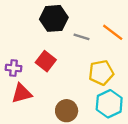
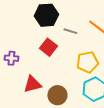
red square: (46, 61) -> (48, 47), moved
red triangle: (22, 93) -> (32, 84), moved

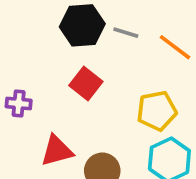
gray line: (70, 31) -> (126, 33), moved

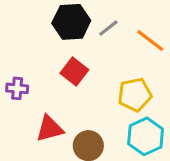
gray line: (126, 33) -> (108, 28), turned -55

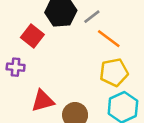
orange line: (150, 40) -> (109, 39), moved
red square: (74, 71) -> (32, 36), moved

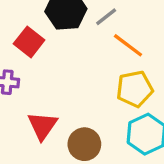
red triangle: (43, 101) -> (42, 126), turned -40

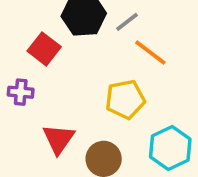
yellow pentagon: (135, 89) -> (125, 99), moved

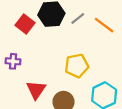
red square: (44, 49) -> (25, 24), moved
orange line: (150, 53) -> (104, 25), moved

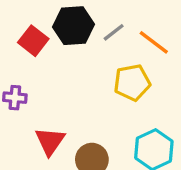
yellow pentagon: (77, 66) -> (132, 83), moved

